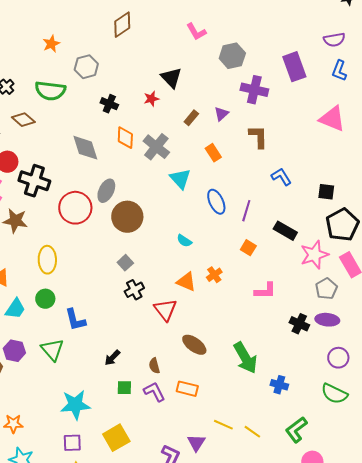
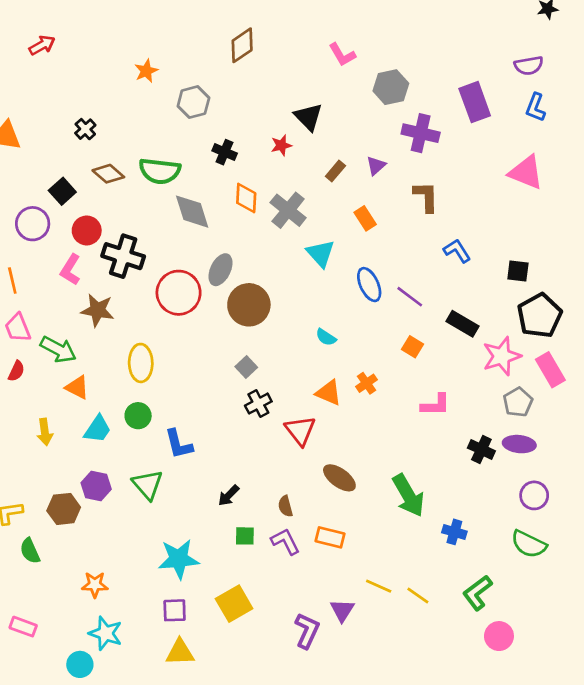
green semicircle: (50, 91) -> (160, 171), moved
purple line: (246, 211) -> (410, 297), turned -70

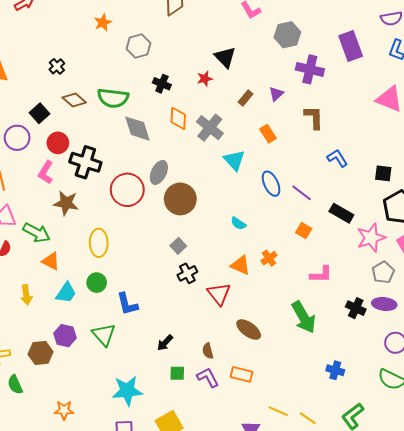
green arrow: (408, 495) -> (304, 317), moved

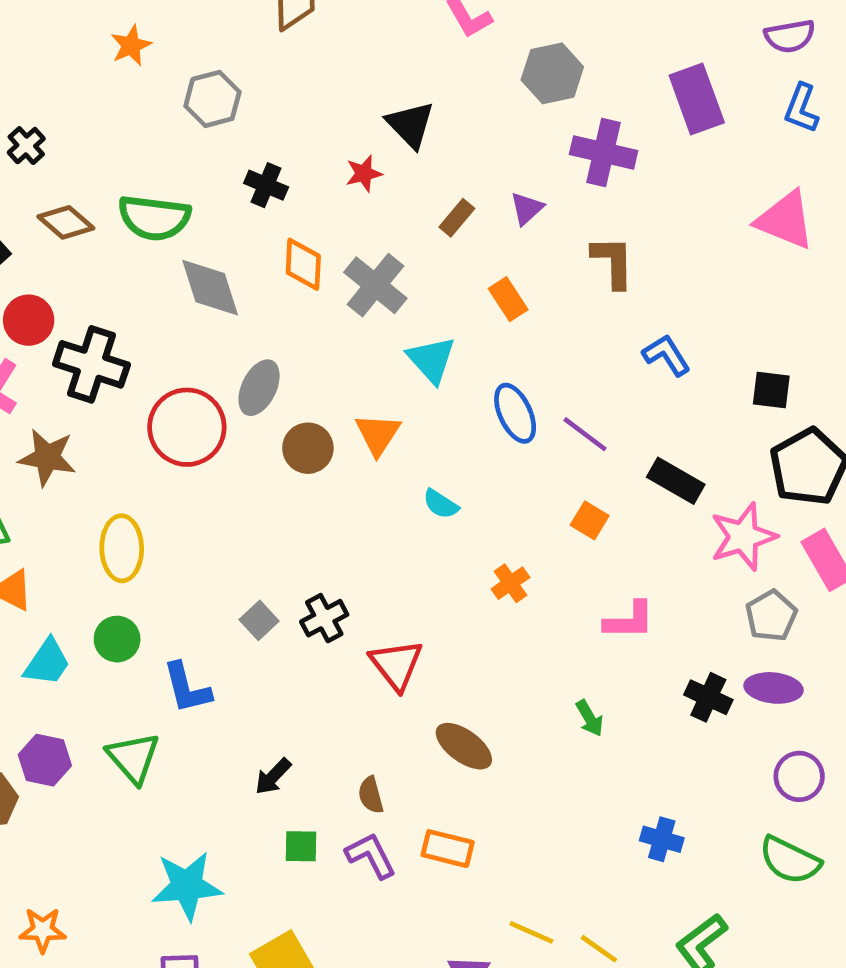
brown circle: (180, 199) -> (308, 448), size x0.7
gray square: (178, 246) -> (259, 620), moved
orange triangle: (240, 265) -> (378, 434), moved, turned 40
green arrow: (304, 317) -> (590, 718), size x0.5

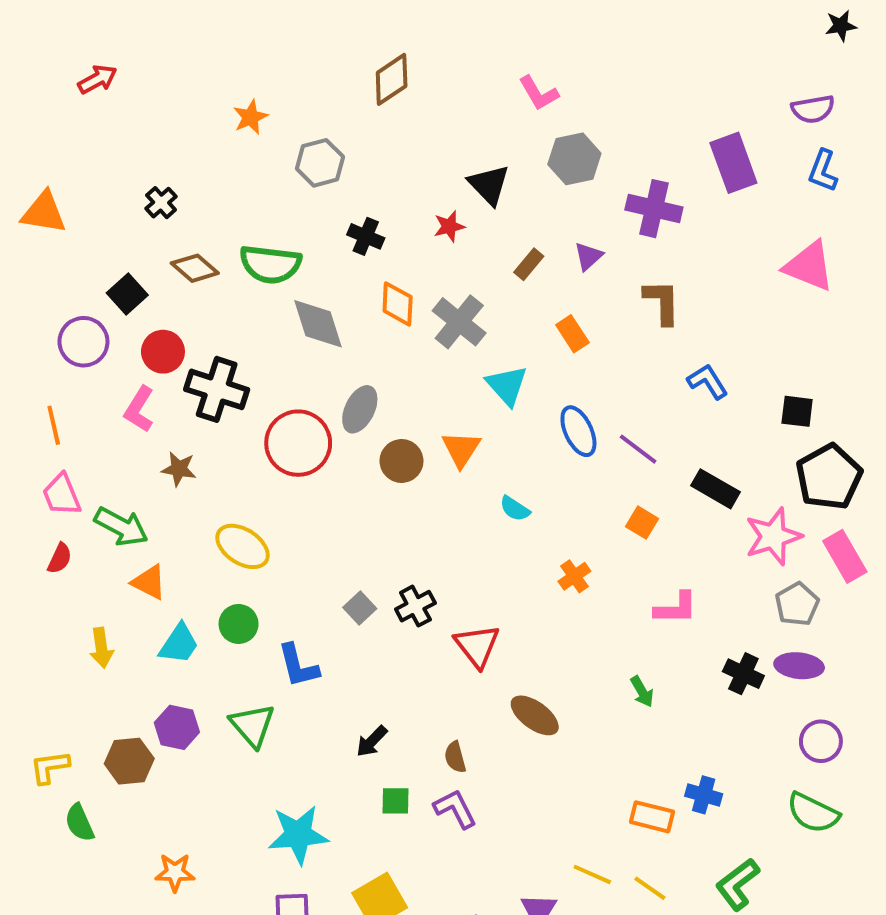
gray hexagon: (552, 73) -> (574, 159), moved
brown star: (47, 457) -> (179, 469), size x0.7
yellow ellipse: (122, 548) -> (243, 546), turned -56
orange rectangle: (448, 849) -> (652, 817), moved

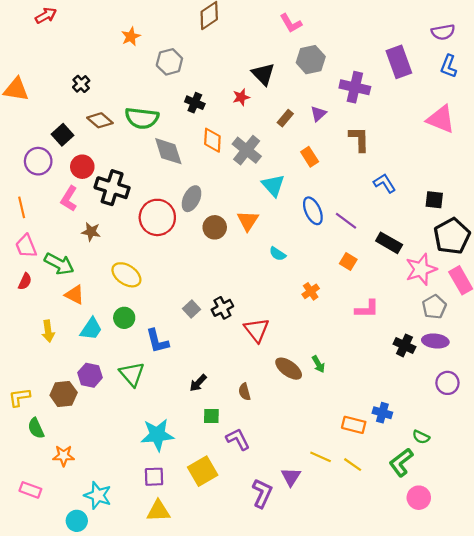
green arrow: (642, 692) -> (318, 364), moved
purple L-shape: (455, 809) -> (238, 439), moved
green semicircle: (813, 813) -> (421, 437), moved, size x0.6
orange star: (175, 872) -> (64, 456), moved

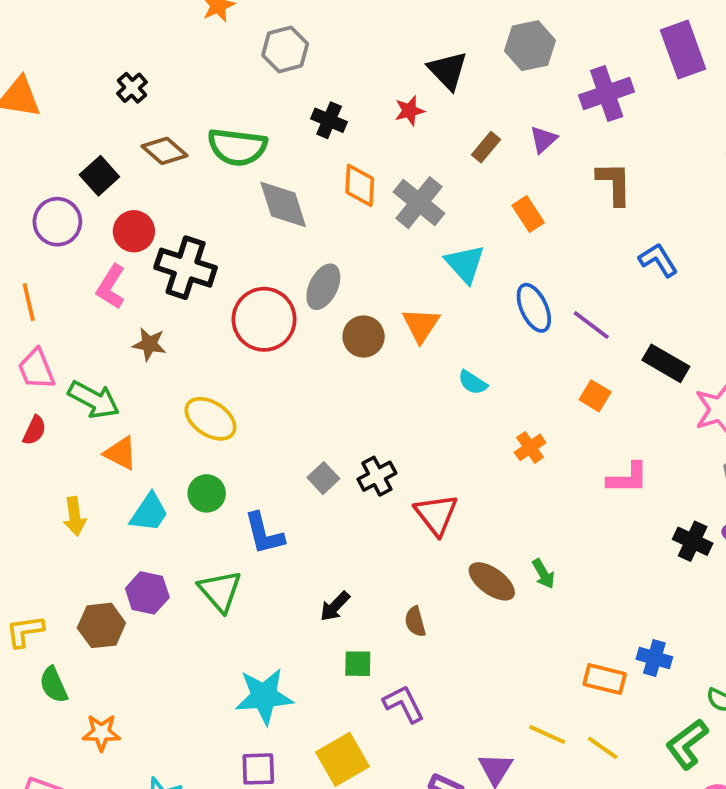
purple cross: (355, 87) -> (607, 93), turned -32

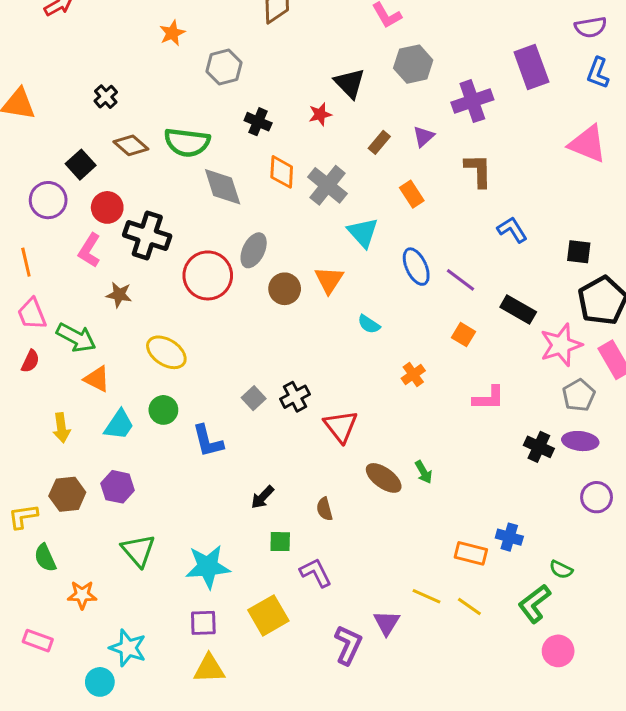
green triangle: (220, 591) -> (138, 550), moved
brown hexagon: (101, 625) -> (67, 494), moved

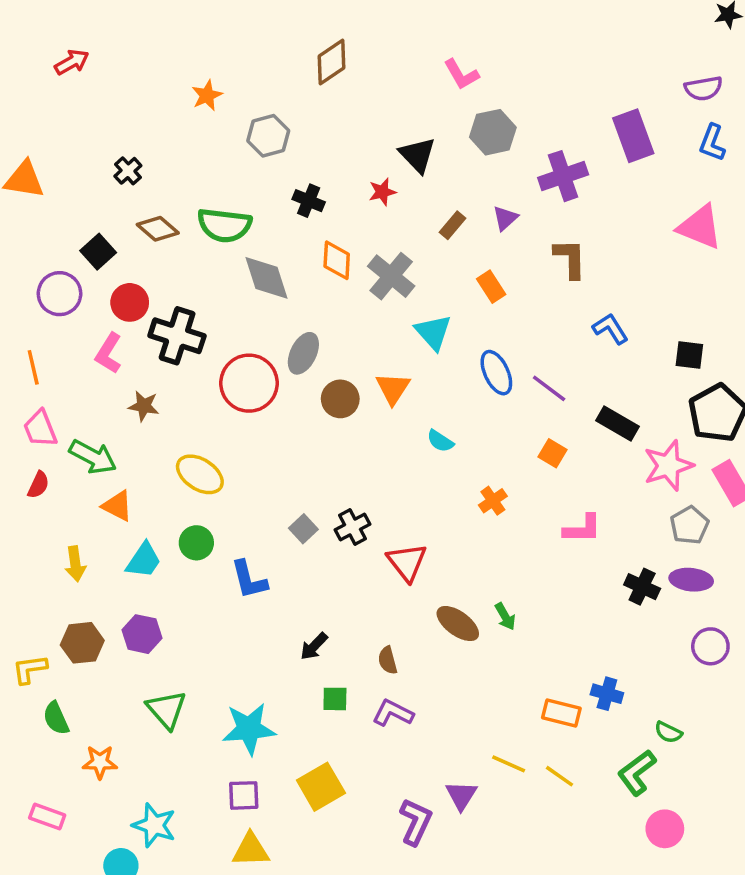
purple L-shape: (316, 573) -> (393, 713), moved, turned -36

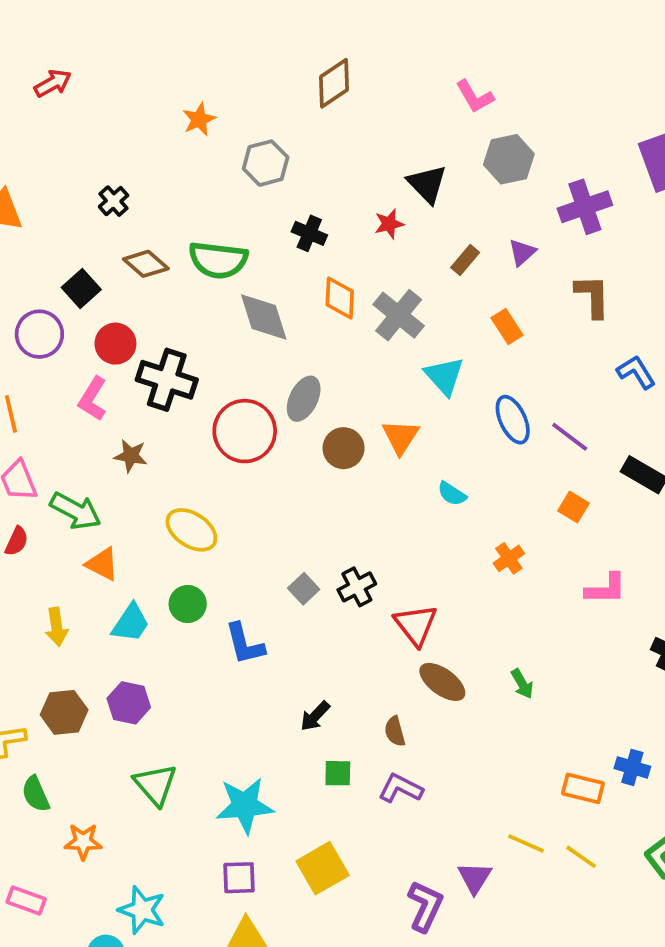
brown ellipse: (458, 624) -> (442, 682), moved

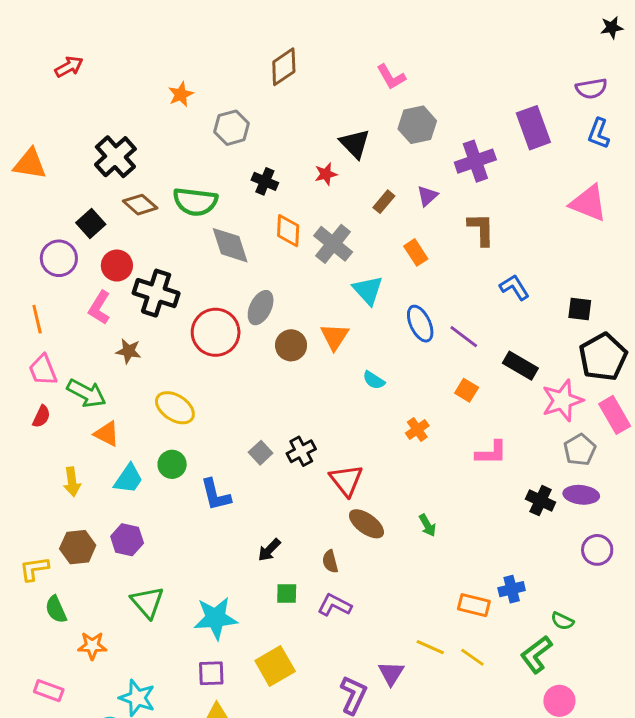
black cross: (114, 201) -> (115, 157), size x1.8
blue cross: (632, 767) -> (512, 589), turned -30

